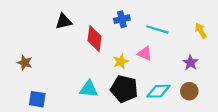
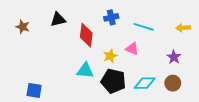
yellow arrow: (201, 31) -> (183, 28), turned -64
brown star: (25, 63) -> (23, 27), moved
cyan triangle: (89, 89) -> (85, 71), moved

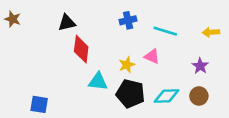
brown star: (23, 27) -> (13, 19), moved
red diamond: (86, 35) -> (81, 49), moved

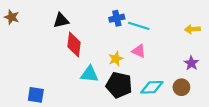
cyan line: (165, 31) -> (139, 26), moved
purple star: (200, 66) -> (191, 63), moved

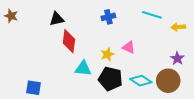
cyan line: (139, 26) -> (152, 15), moved
cyan diamond: (152, 87) -> (141, 81), turned 35
brown circle: (181, 87) -> (168, 81), size x1.5

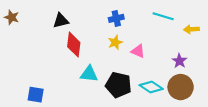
yellow star: (107, 54) -> (115, 42), moved
purple star: (177, 58) -> (179, 61), moved

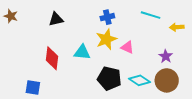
yellow star: (115, 42) -> (106, 39), size x1.5
red diamond: (74, 45) -> (52, 58), moved
cyan triangle: (89, 74) -> (82, 52), moved

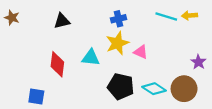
yellow arrow: (177, 27) -> (190, 15), moved
purple star: (166, 56) -> (198, 62), moved

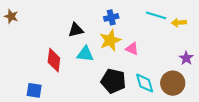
yellow arrow: (190, 15) -> (179, 23), moved
black triangle: (62, 21) -> (76, 30), moved
cyan diamond: (154, 89) -> (145, 83), turned 40

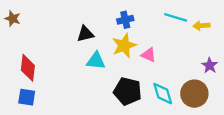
red diamond: (54, 60) -> (28, 68), moved
blue square: (34, 90) -> (27, 97), moved

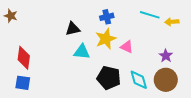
purple star: (210, 65) -> (166, 56), moved

